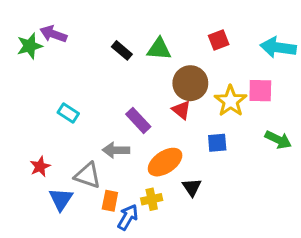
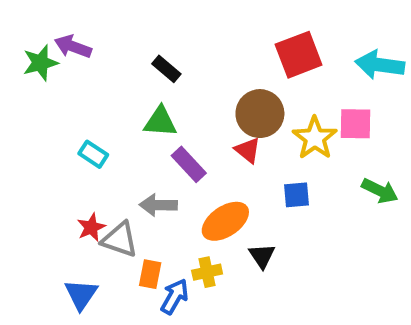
red square: (219, 40) -> (299, 55), size x1.6
green triangle: (159, 49) -> (160, 122), moved
red star: (40, 167) -> (91, 227), moved
blue triangle: (61, 199) -> (81, 294), moved

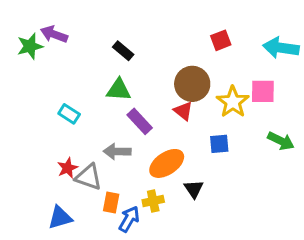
red square: (299, 55) -> (221, 40), size x0.6
blue triangle: (81, 294) -> (60, 218), turned 40

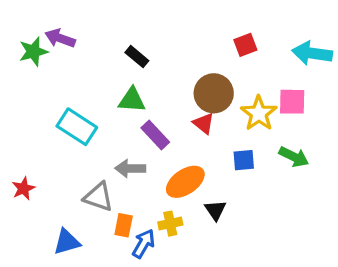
cyan rectangle: (69, 114) -> (77, 127), size x1.6
green arrow: (281, 141) -> (294, 157), moved
red star: (68, 168) -> (23, 188), moved

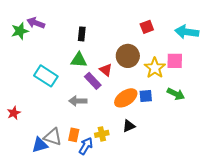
black rectangle: (137, 57) -> (82, 34), turned 56
red triangle: (204, 123) -> (106, 70), moved
orange ellipse: (185, 182) -> (126, 98), moved
gray triangle: (99, 197) -> (53, 137), moved
black triangle: (215, 210) -> (129, 126), turned 40

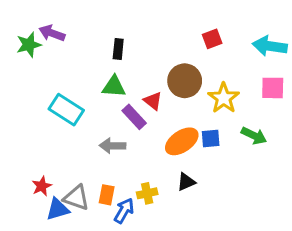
pink square: (175, 61) -> (273, 88), moved
red star: (14, 113) -> (42, 186), moved

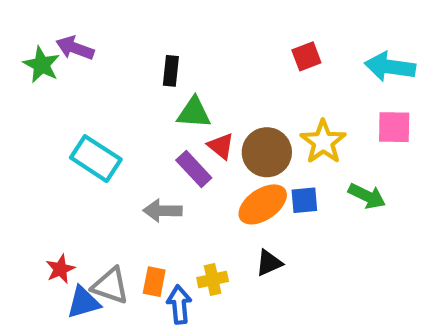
green star: (29, 45) -> (42, 65), turned -30
brown circle: (185, 81) -> (267, 152), moved
green triangle: (114, 87) -> (194, 113), moved
blue arrow: (124, 211) -> (179, 305), turned -35

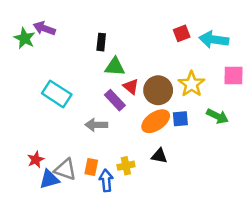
cyan arrow: (390, 67) -> (214, 40), moved
black triangle: (269, 263) -> (159, 156), turned 35

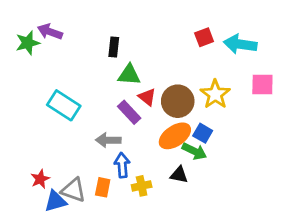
green star: (25, 38) -> (28, 43), turned 30
green arrow: (217, 116) -> (194, 151), moved
blue square: (180, 119) -> (203, 133), turned 35
blue arrow: (106, 181) -> (122, 165), moved

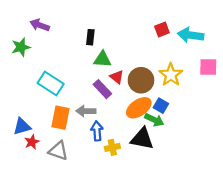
green star: (28, 43) -> (21, 47), moved
black triangle: (179, 175) -> (142, 139), size x1.6
orange rectangle: (103, 187) -> (61, 118), moved, size x1.5
blue triangle: (55, 201) -> (22, 126), moved

